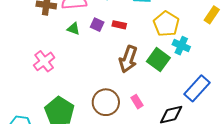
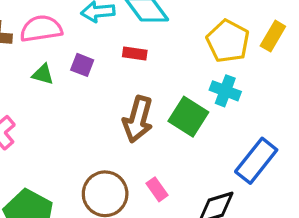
yellow pentagon: (166, 24) -> (228, 41), moved
red rectangle: (119, 25) -> (135, 54), moved

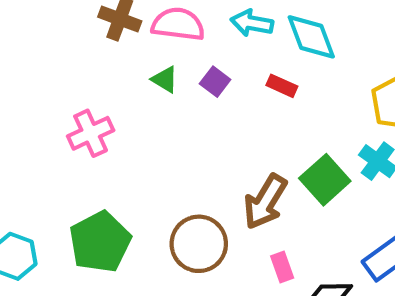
brown arrow: (138, 119) -> (265, 202), moved
pink rectangle: (157, 189) -> (282, 267), moved

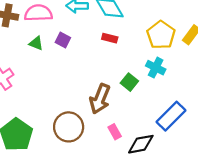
red rectangle: (282, 86) -> (110, 38), moved
green square: (325, 180) -> (129, 82), size x0.7

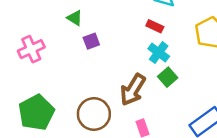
purple square: (63, 40) -> (91, 41), moved, turned 32
cyan cross: (156, 68) -> (159, 53), moved

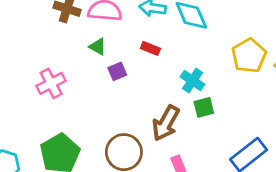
red rectangle: (155, 26) -> (150, 48), moved
green square: (168, 77) -> (204, 107), turned 30

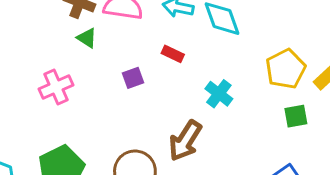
green triangle: (98, 47) -> (87, 38), moved
green square: (204, 107) -> (296, 116), moved

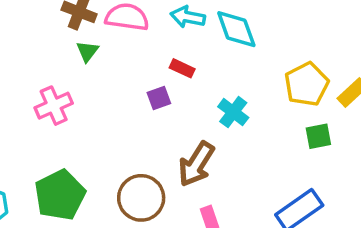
green triangle: (87, 38) -> (87, 51), turned 35
purple square: (133, 78) -> (159, 98), moved

